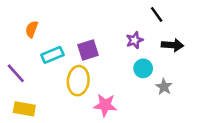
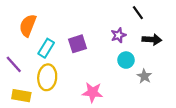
orange semicircle: (32, 29) -> (28, 26), size x1.5
cyan rectangle: (52, 55) -> (46, 48), turned -36
yellow ellipse: (78, 81) -> (47, 77), moved

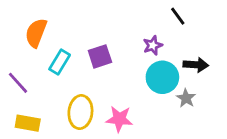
black arrow: (152, 40) -> (196, 65), moved
cyan circle: (126, 60) -> (162, 77), size x1.5
yellow ellipse: (47, 77) -> (80, 112), moved

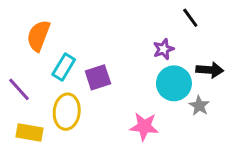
purple square: (100, 56) -> (98, 77), moved
yellow ellipse: (80, 112) -> (67, 112), moved
pink star: (119, 119) -> (144, 127), moved

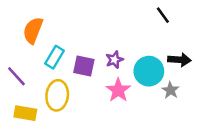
purple star: (164, 49) -> (114, 60), moved
purple square: (98, 77) -> (84, 66), turned 30
pink star: (144, 127) -> (118, 90), moved, turned 30

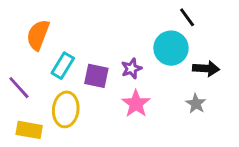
cyan circle: (149, 71) -> (171, 48), moved

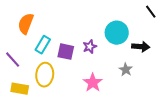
black line: (187, 17) -> (151, 12), moved
pink star: (136, 104) -> (93, 83), moved
gray star: (196, 104) -> (126, 70), moved

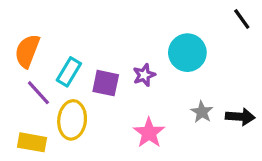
orange semicircle: (26, 24) -> (27, 51), moved
black arrow: (141, 47) -> (240, 117), moved
purple line: (13, 60) -> (38, 93), moved

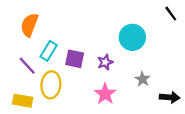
orange semicircle: (27, 51) -> (29, 25), moved
purple star: (144, 75) -> (105, 62), moved
black arrow: (240, 117) -> (170, 97), moved

